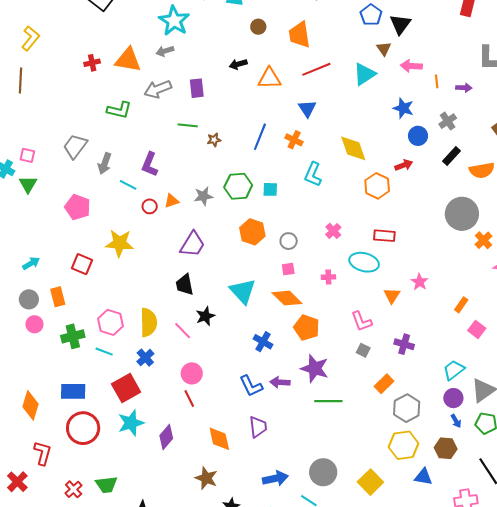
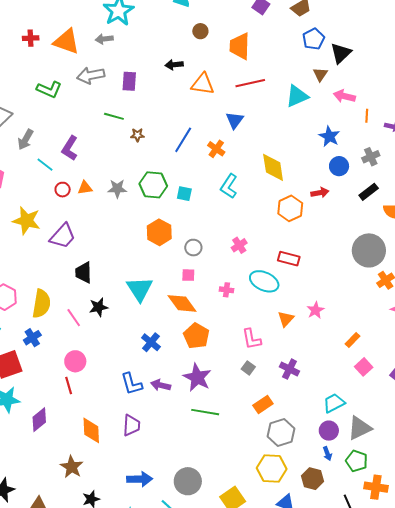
purple trapezoid: (193, 244) -> (63, 236), moved

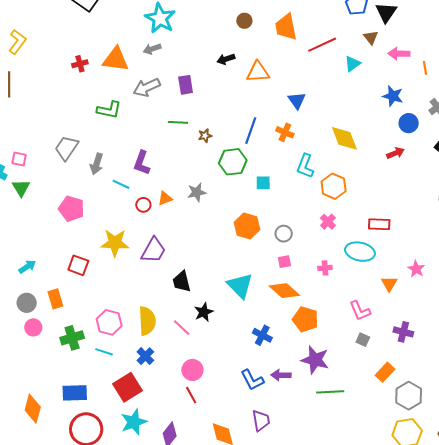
red line: (250, 83) -> (322, 45), moved
cyan triangle: (297, 96) -> (353, 64), size x0.7
green hexagon: (153, 185) -> (233, 162), moved
orange hexagon: (290, 208) -> (334, 186), moved

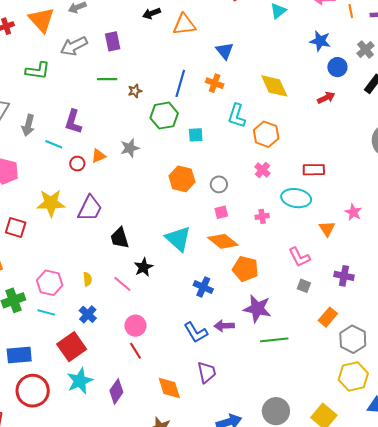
orange triangle: (116, 59) -> (42, 20), turned 44
yellow semicircle: (147, 321) -> (87, 279), size x0.5

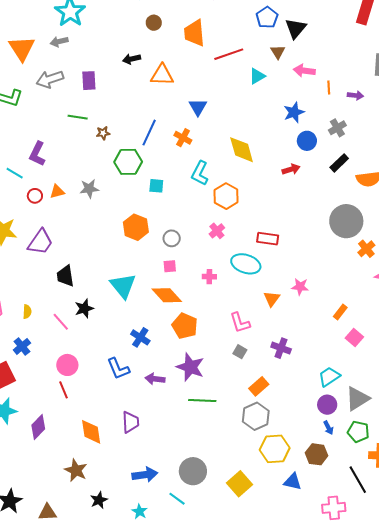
blue star: (320, 41) -> (294, 112), turned 30
pink star: (353, 212) -> (300, 287), turned -30
blue L-shape: (196, 332) -> (118, 369), moved
gray hexagon: (353, 339) -> (256, 416), moved

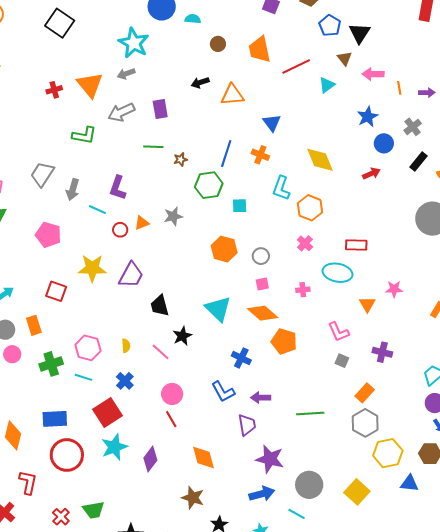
purple star: (190, 367) -> (270, 459), moved
purple trapezoid: (130, 422) -> (247, 425), moved

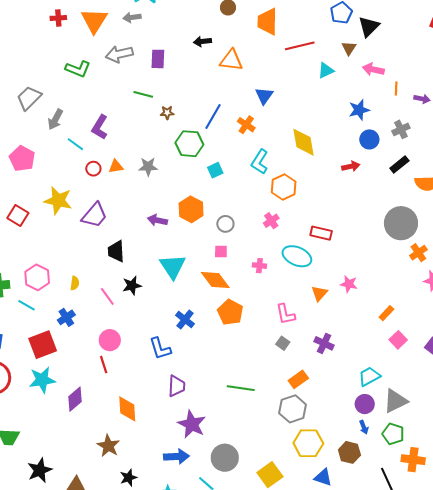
cyan square: (240, 206) -> (215, 170), turned -35
purple arrow: (261, 398) -> (157, 220), moved

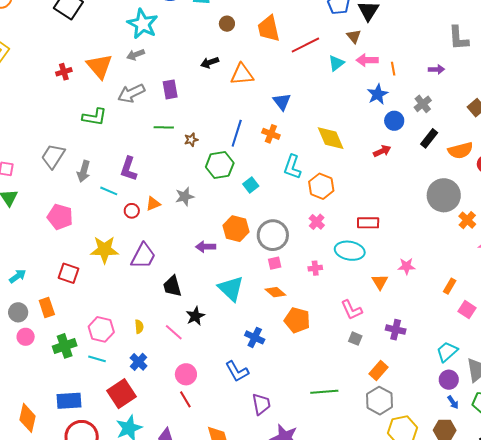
pink arrow: (373, 69) -> (367, 60), moved
orange line: (396, 88) -> (393, 69), moved
gray circle: (225, 224) -> (273, 235), size x1.8
orange diamond: (215, 280) -> (275, 292), size x0.7

